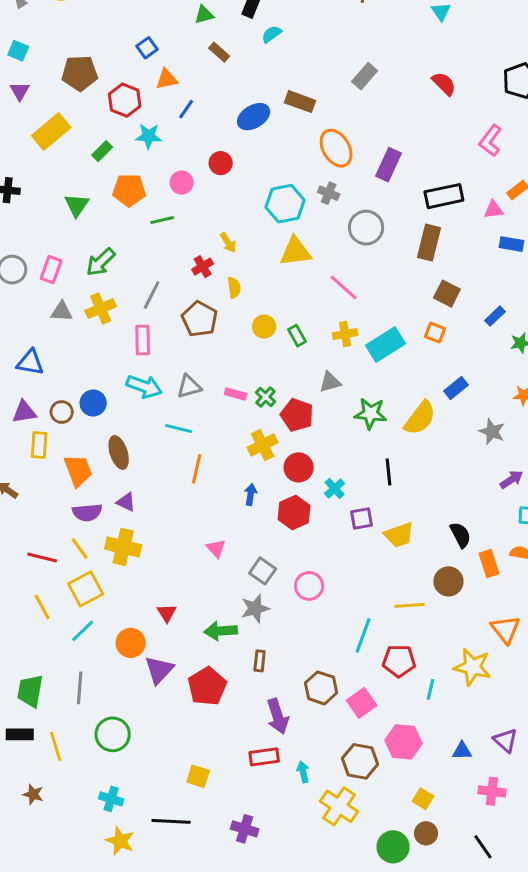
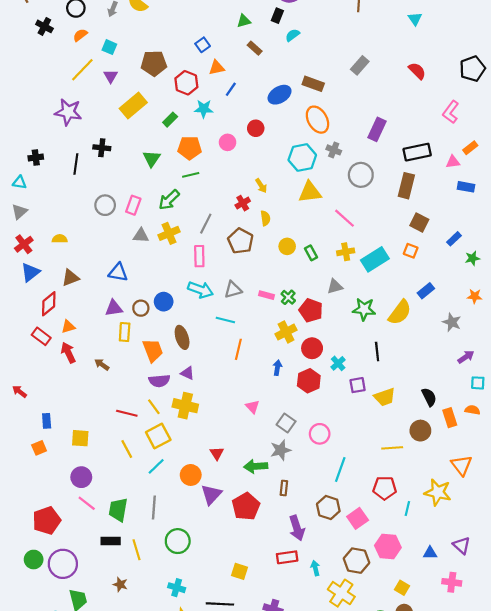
orange ellipse: (336, 148) -> (317, 120), moved
green line: (162, 220) -> (191, 175), moved
cyan line: (363, 635) -> (340, 470), moved

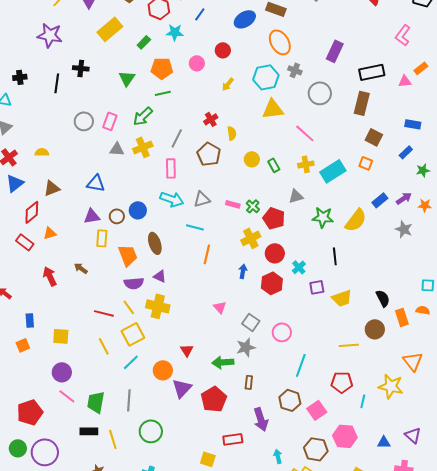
yellow arrow: (261, 186) -> (228, 84), moved, turned 72
blue rectangle: (466, 187) -> (413, 124), moved
red arrow: (68, 353) -> (50, 276), moved
purple arrow: (466, 357) -> (404, 198), moved
red rectangle: (287, 557) -> (233, 439), moved

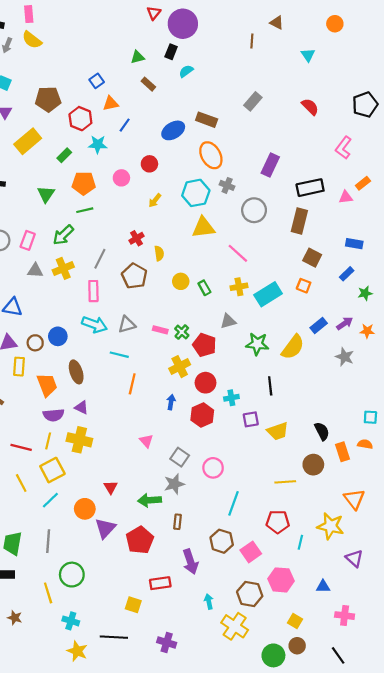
cyan cross: (299, 267) -> (231, 398), turned 32
yellow line: (129, 307) -> (48, 441), turned 49
purple triangle: (413, 435) -> (354, 558), moved
yellow line: (113, 439) -> (48, 593), moved

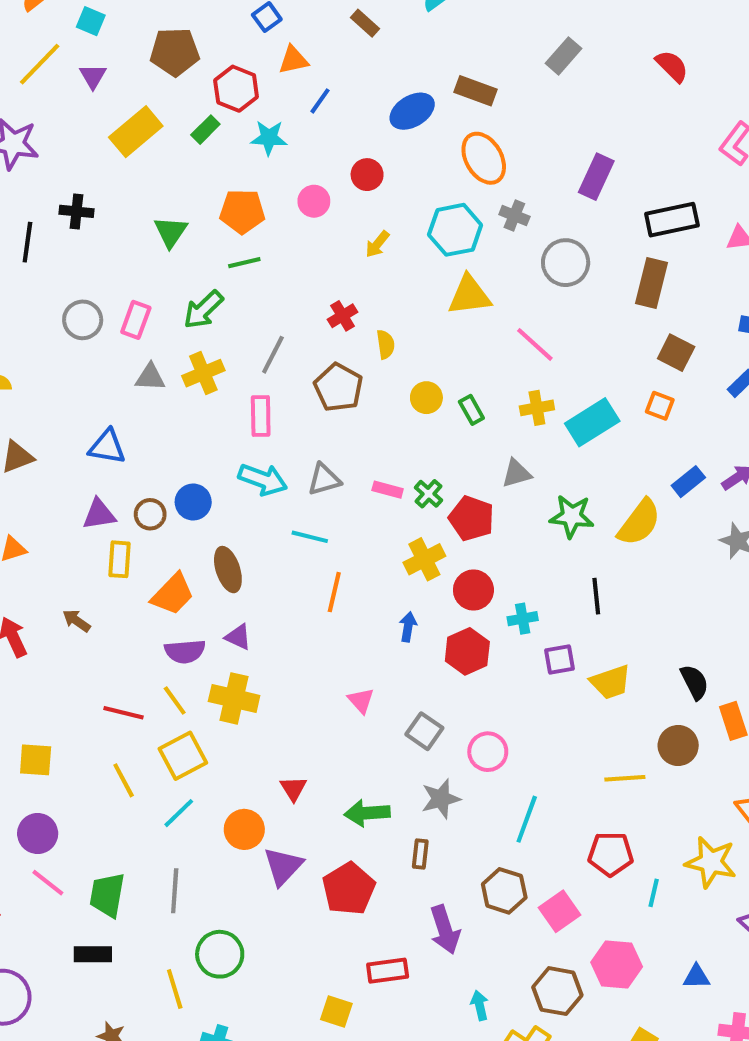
green rectangle: (64, 155) -> (205, 130), moved
orange trapezoid: (47, 385) -> (173, 594), turned 65
yellow line: (48, 441) -> (175, 700), turned -49
gray star: (174, 484) -> (441, 799), moved

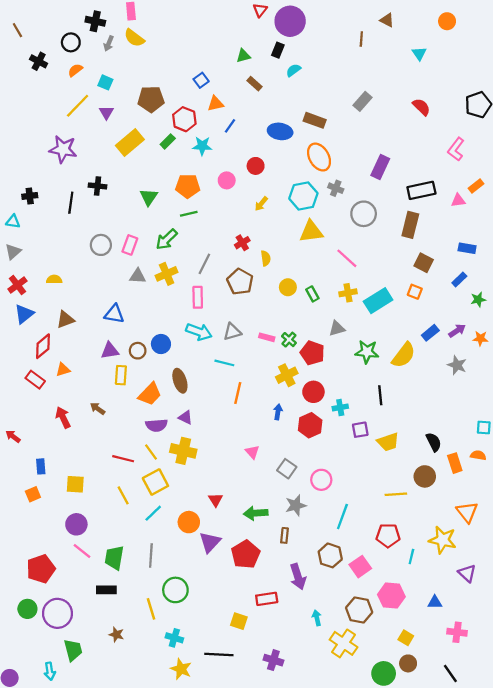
blue ellipse: (412, 111) -> (280, 131), turned 40

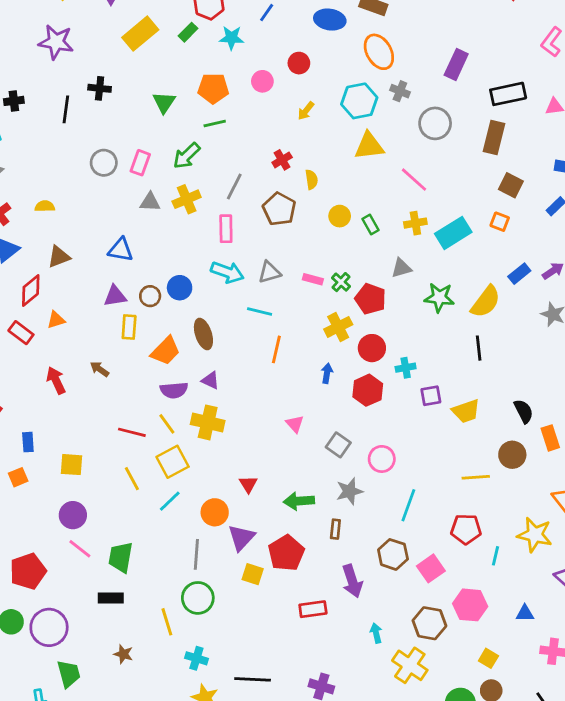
black line: (380, 395) -> (479, 348), moved
gray line: (151, 555) -> (196, 554), moved
yellow square: (239, 621) -> (253, 574), moved

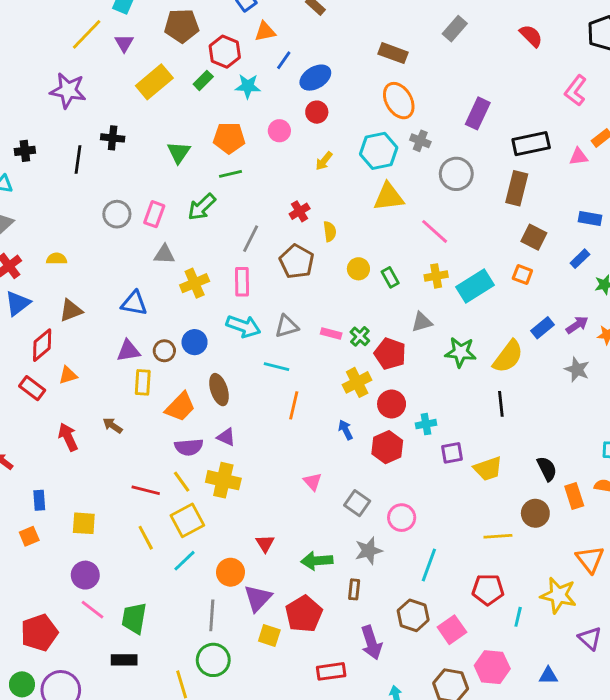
blue ellipse: (330, 20) -> (315, 78), moved, turned -40
yellow cross: (187, 199) -> (195, 283), moved
blue arrow: (327, 373) -> (346, 430), turned -36

